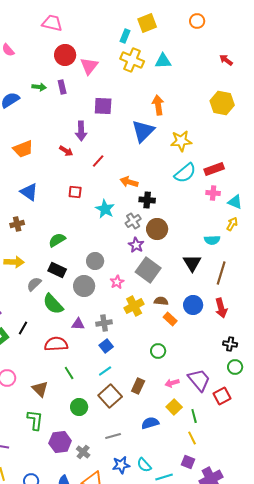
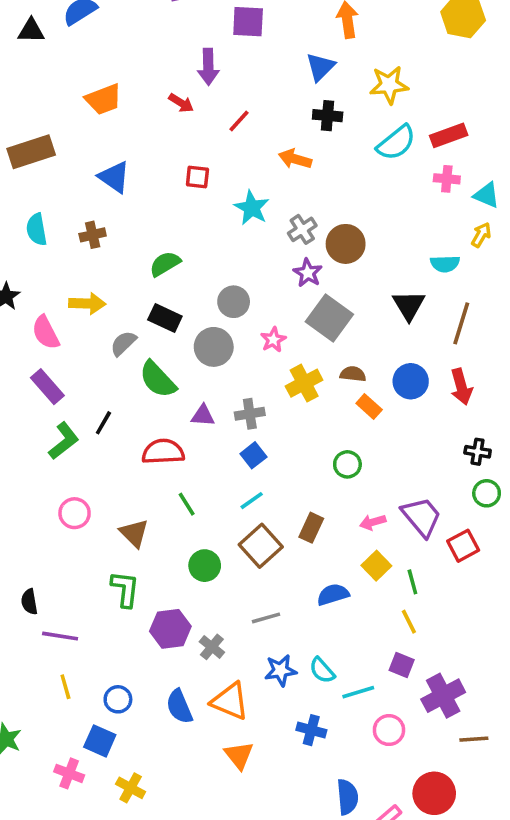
blue triangle: (143, 131) -> (320, 67), size x0.7
black cross: (147, 200) -> (328, 116), moved

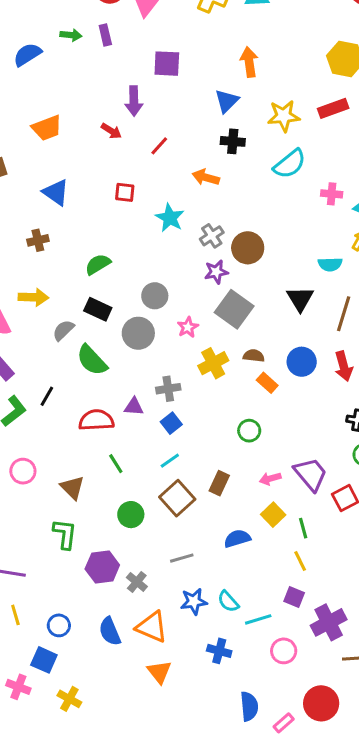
red rectangle: (449, 135) -> (333, 108), moved
purple star: (308, 273) -> (216, 272), turned 30
purple triangle: (203, 416) -> (134, 407), moved

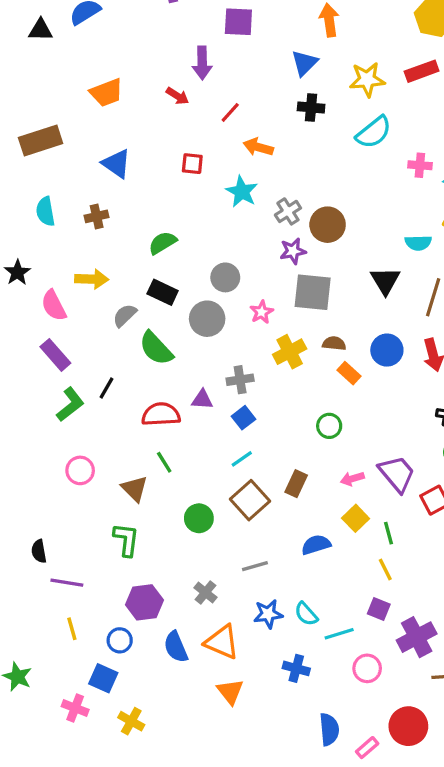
orange arrow: (206, 177) -> (258, 147), moved
gray square: (234, 309) -> (313, 292), turned -30
green line: (116, 464) -> (164, 462), moved
purple hexagon: (102, 567) -> (144, 602), moved

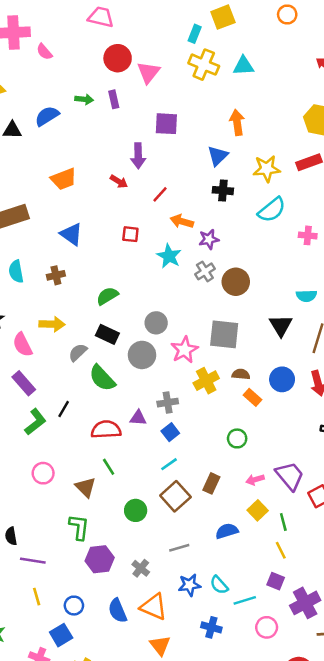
purple star: (293, 251) -> (209, 239), moved
pink star: (262, 312) -> (184, 350), size x1.5
purple hexagon: (144, 602) -> (100, 559), moved
blue square: (103, 678) -> (61, 635), turned 35

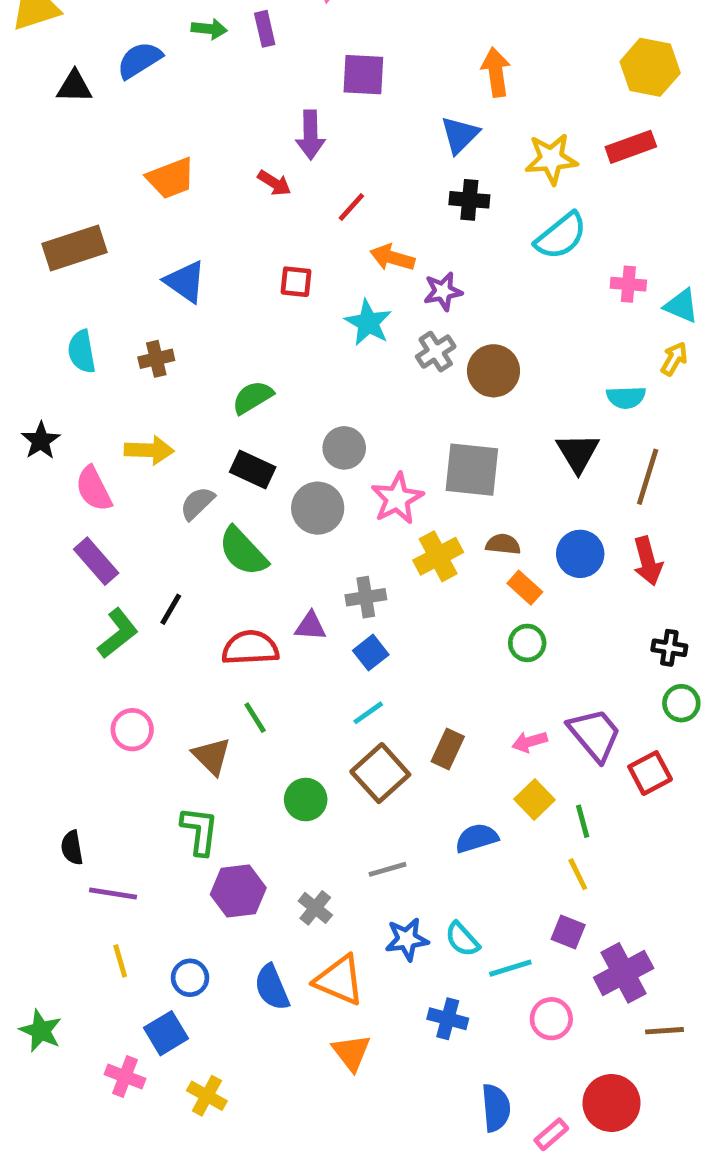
green circle: (237, 438) -> (527, 643), moved

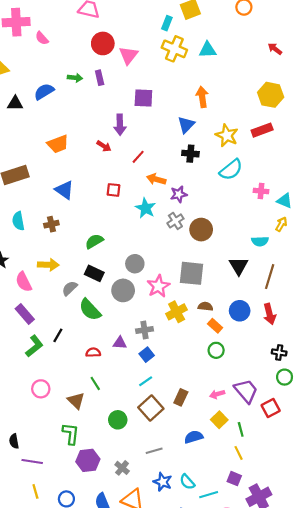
yellow star: (551, 159) -> (227, 135), turned 30
red semicircle: (250, 648) -> (93, 352), size x0.6
blue star: (407, 939) -> (163, 482), turned 30

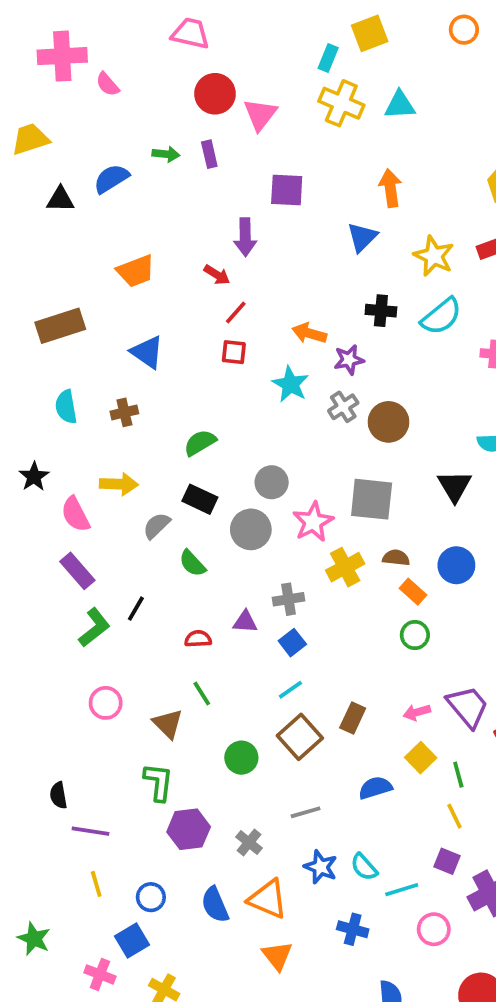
black cross: (190, 154) -> (381, 311), moved
red line: (138, 157) -> (236, 313), moved
green semicircle: (90, 310) -> (192, 563), size x0.7

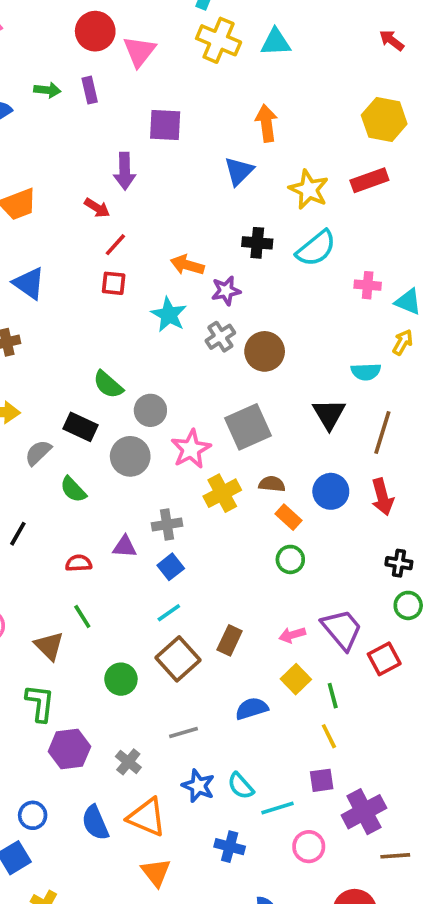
green semicircle: (200, 443) -> (108, 385), moved, turned -108
gray square: (372, 499) -> (248, 427), turned -30
purple square: (447, 861) -> (322, 780), turned -30

